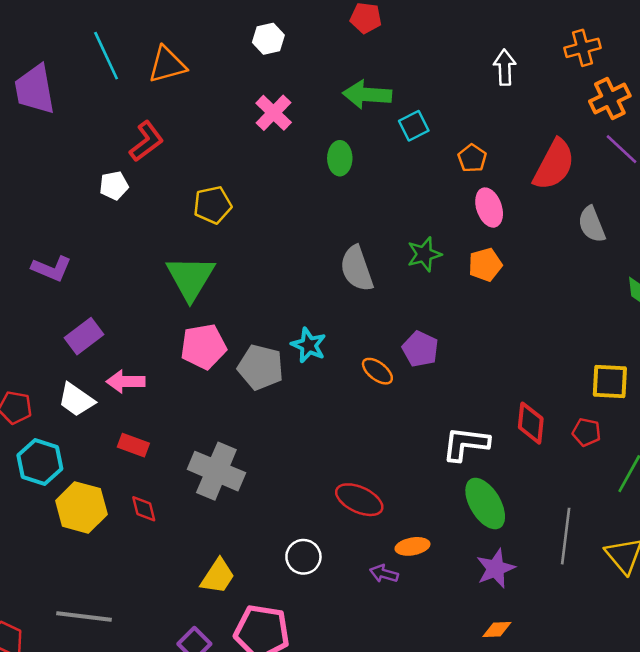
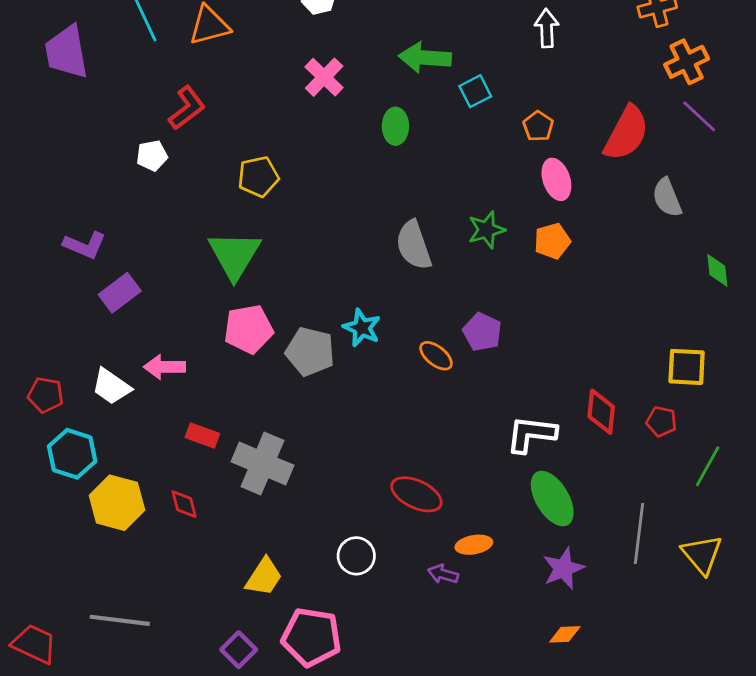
white arrow: (505, 67) -> (547, 28), moved
purple rectangle: (84, 336) -> (120, 293), moved
red rectangle: (133, 445) -> (202, 436), moved

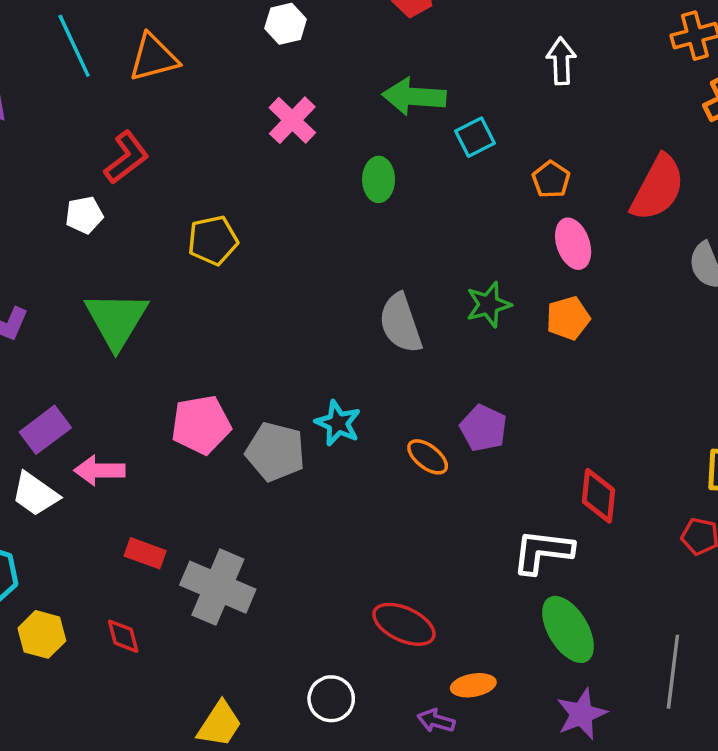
green triangle: (234, 255) -> (116, 320), moved
purple rectangle: (120, 293) -> (45, 430), moved
red diamond: (601, 412) -> (598, 496), moved
yellow hexagon: (117, 503) -> (42, 634), size x0.7

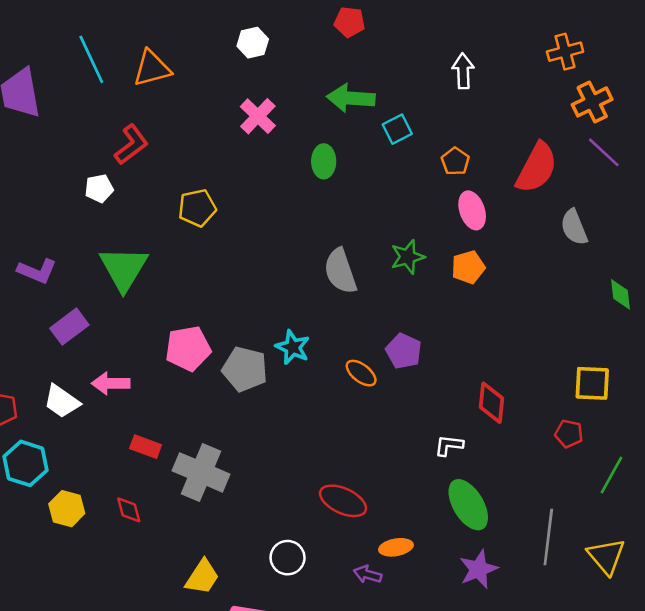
purple rectangle: (45, 430) -> (69, 327), moved
white L-shape: (543, 552) -> (449, 445), size x0.6

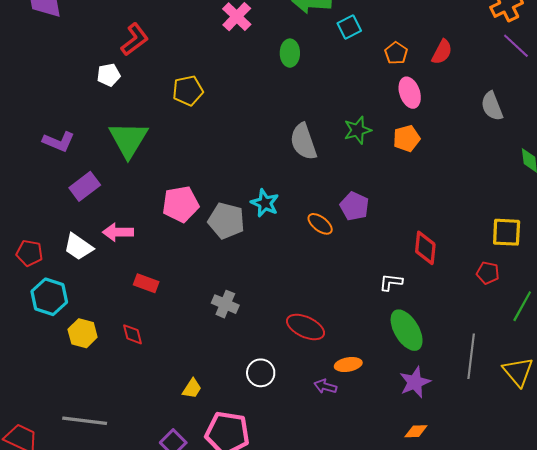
red semicircle: (537, 168) -> (442, 52), moved, size x0.6
gray cross: (201, 472) -> (225, 304), moved, size x0.6
yellow trapezoid: (202, 577) -> (192, 388), size x0.7

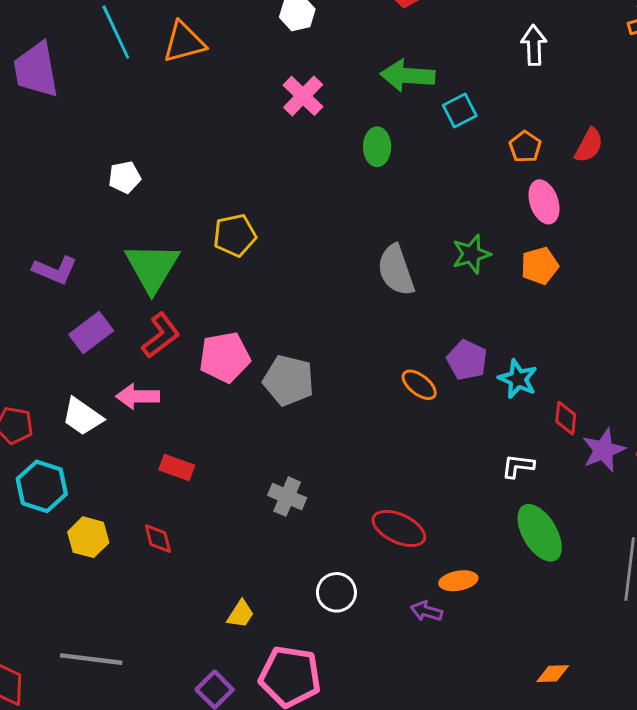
red L-shape: (135, 39) -> (161, 335), moved
yellow pentagon: (188, 91) -> (235, 235), moved
cyan star: (265, 203) -> (518, 379), moved
red diamond: (425, 248) -> (566, 418), size x0.7
purple star: (415, 382) -> (603, 450), moved

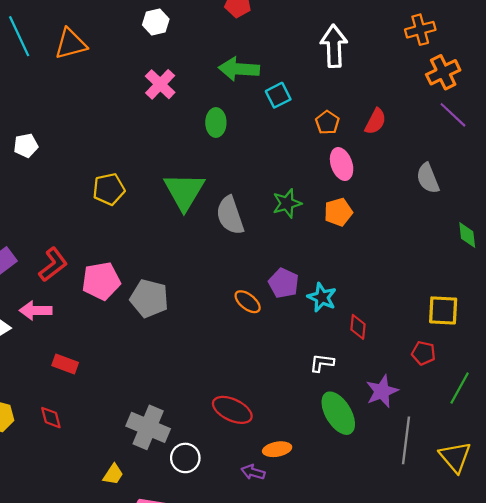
white arrow: (534, 45) -> (334, 46), size x1.4
green triangle: (152, 267) -> (184, 191), moved
purple star: (603, 450) -> (382, 391), moved
gray cross: (287, 497) -> (148, 427), moved, size x1.5

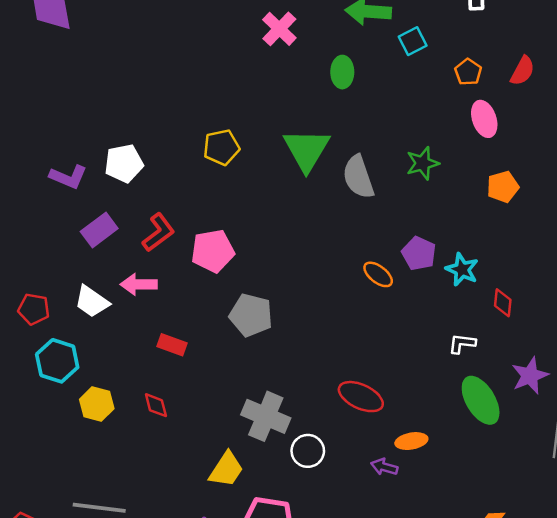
white pentagon: (26, 145) -> (124, 163), moved, size x1.4
orange pentagon: (338, 212) -> (503, 187), moved
gray pentagon: (149, 298) -> (251, 315), moved
yellow trapezoid: (113, 474) -> (226, 469), size x1.5

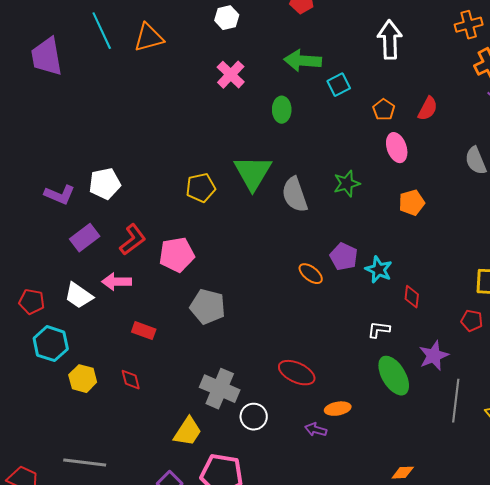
yellow pentagon: (221, 147) -> (201, 188), moved

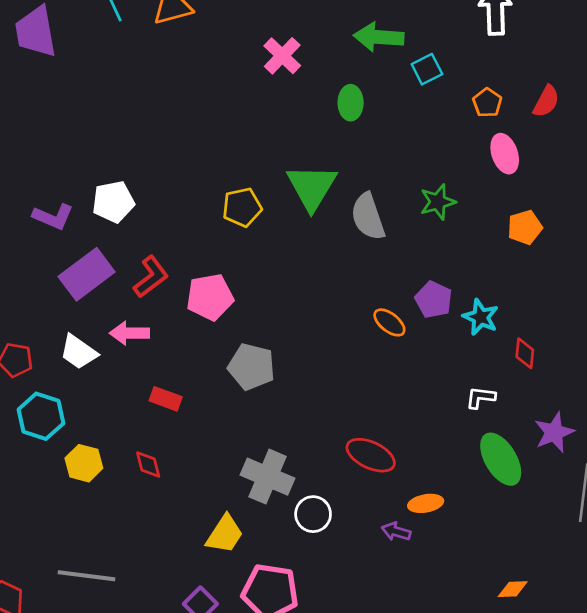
purple rectangle: (85, 238) -> (87, 274), size x1.4

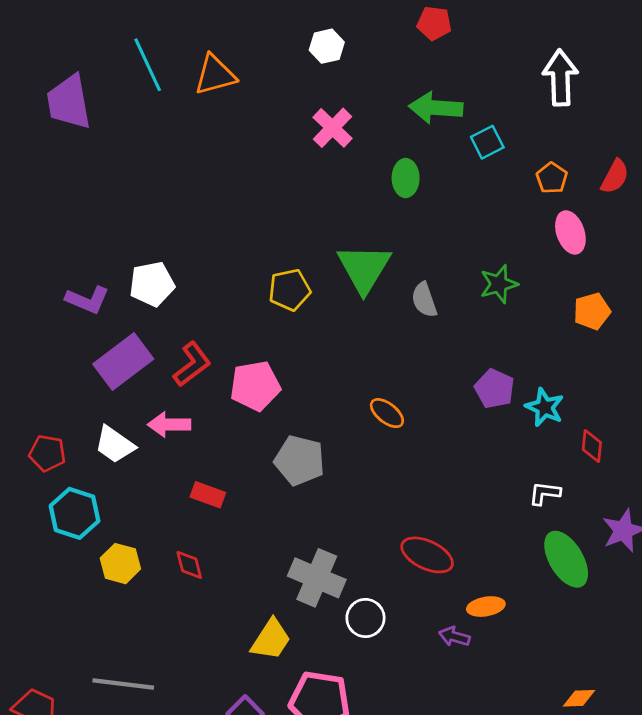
gray semicircle: (368, 217) -> (424, 300), size x0.7
orange ellipse: (389, 322) -> (387, 413), moved

